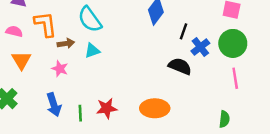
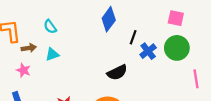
cyan semicircle: (90, 19) -> (50, 27), size x0.6
black semicircle: (180, 66) -> (117, 72), moved, turned 132
pink line: (235, 78) -> (196, 79), moved

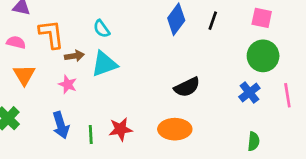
black line: (133, 37) -> (213, 21), moved
blue cross: (148, 51) -> (249, 93), moved
cyan triangle: (52, 54) -> (104, 64), size x1.5

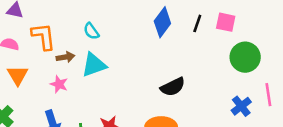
pink square: (262, 18) -> (226, 22), moved
blue cross: (249, 93) -> (241, 106), moved

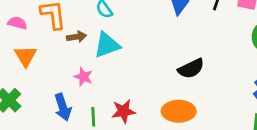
pink star: (59, 84) -> (83, 77), moved

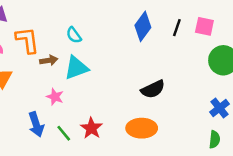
red star: (123, 111) -> (91, 128), turned -30
green line: (93, 117) -> (64, 133), turned -36

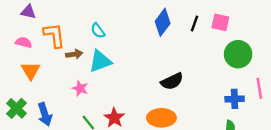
blue cross: (220, 108) -> (235, 99), turned 36
blue arrow: (36, 124) -> (45, 114), moved

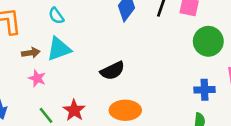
brown arrow: (74, 54) -> (31, 53), moved
black semicircle: (172, 81) -> (112, 71), moved

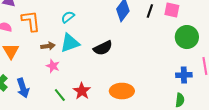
cyan semicircle: (56, 16) -> (68, 17), turned 88
black semicircle: (112, 71) -> (103, 48), moved

